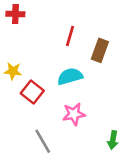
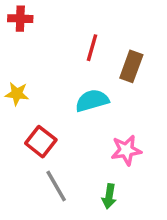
red square: (32, 92) -> (41, 142), moved
pink star: (74, 114) -> (126, 150), moved
green arrow: (113, 140) -> (109, 196), moved

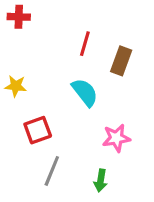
cyan semicircle: (92, 101) -> (85, 92), turned 68
red square: (41, 142) -> (38, 130), turned 32
gray line: (56, 186) -> (52, 171), turned 52

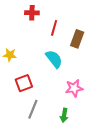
red cross: (19, 17) -> (32, 13), moved

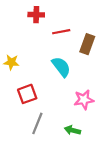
red line: (54, 28) -> (61, 32), turned 63
green arrow: (64, 115) -> (72, 130), turned 96

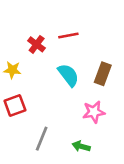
red cross: (36, 15) -> (37, 44), moved, turned 35
brown rectangle: (87, 44) -> (103, 74), moved
red square: (27, 94) -> (15, 106), moved

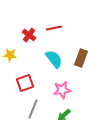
red square: (15, 106) -> (25, 83), moved
pink star: (94, 112) -> (62, 90), moved
green arrow: (81, 146) -> (64, 115), turned -56

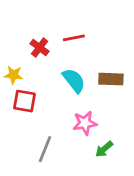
brown rectangle: (81, 58) -> (111, 79), turned 72
red square: (25, 83) -> (24, 101), moved, turned 30
green arrow: (64, 115) -> (104, 149), moved

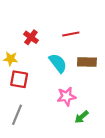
red line: (74, 38) -> (71, 34), moved
gray line: (45, 149) -> (17, 115), moved

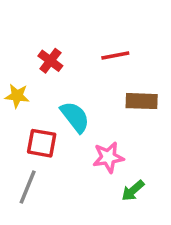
cyan semicircle: (58, 63) -> (75, 117), moved
red square: (19, 79) -> (42, 143), moved

